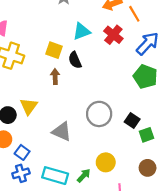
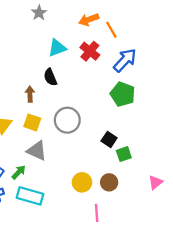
yellow square: (54, 50) -> (32, 122), moved
gray circle: (99, 114) -> (67, 120), moved
brown circle: (148, 168) -> (109, 182), moved
green arrow: (84, 176) -> (19, 172), moved

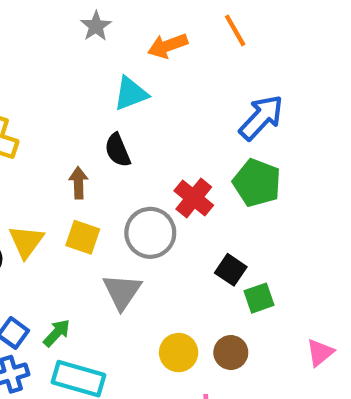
orange arrow: (89, 20) -> (168, 46), moved
orange line: (111, 30) -> (235, 30), moved
red cross: (90, 51) -> (194, 198), moved
gray triangle: (37, 151) -> (122, 292), moved, turned 40

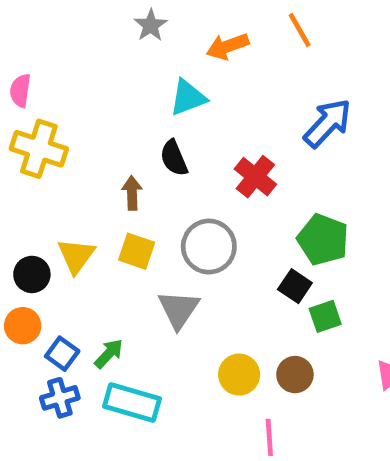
green pentagon: (257, 183) -> (323, 240), moved
red cross: (194, 198) -> (255, 177), moved

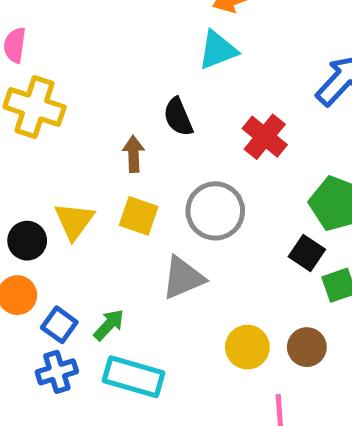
cyan triangle: (188, 98) -> (218, 50), moved
gray triangle: (179, 309) -> (183, 278), turned 33

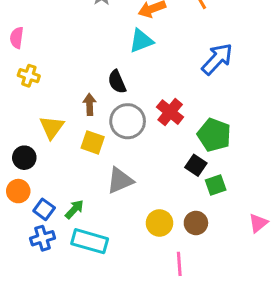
yellow cross: (35, 107) -> (29, 76), size x0.6
red cross: (265, 137) -> (170, 112), moved
gray circle: (215, 211) -> (128, 121), moved
yellow triangle: (74, 221) -> (52, 127), moved

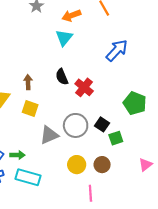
cyan triangle: (141, 41) -> (64, 38), turned -30
black semicircle: (117, 82) -> (62, 77), moved
gray circle: (128, 121) -> (76, 125), moved
green pentagon: (214, 135) -> (135, 103), moved
green arrow: (74, 209) -> (17, 155), turned 48

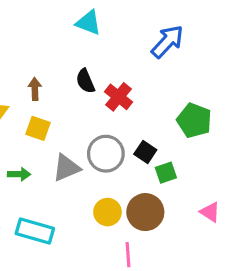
cyan triangle: (64, 38) -> (89, 23), turned -48
green arrow: (17, 155) -> (19, 174), moved
brown circle: (102, 165) -> (145, 212), size x1.5
pink triangle: (145, 165) -> (210, 212), turned -48

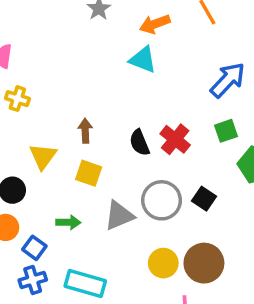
black semicircle: (85, 81) -> (140, 143), moved
green square: (166, 173) -> (226, 131), moved

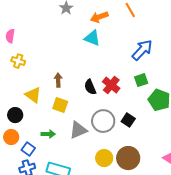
yellow triangle: (43, 156) -> (33, 95), turned -30

